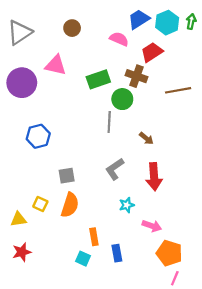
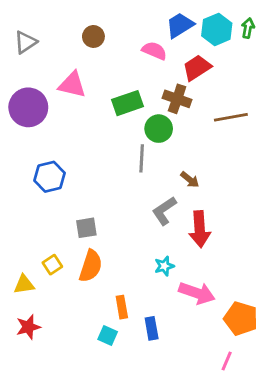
gray triangle: (20, 32) -> (25, 42), size x0.7
gray L-shape: (115, 169) -> (164, 211), moved
yellow square: (40, 204) -> (52, 265), turned 32
pink arrow: (152, 226) -> (197, 293), size x1.4
orange pentagon: (169, 253) -> (241, 318), moved

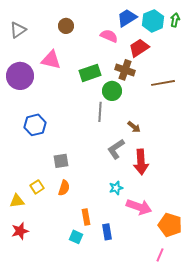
orange semicircle: (91, 266) -> (64, 188), size x0.7

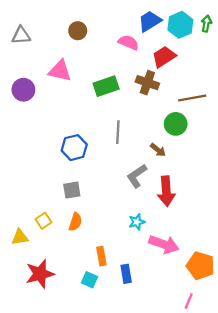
gray triangle: (18, 30) -> (21, 35), turned 30
purple circle: (20, 76) -> (23, 90), size x0.7
green circle: (112, 91) -> (176, 124), moved
blue hexagon: (35, 125) -> (74, 148), moved
red star: (20, 231) -> (40, 274), moved, size x1.4

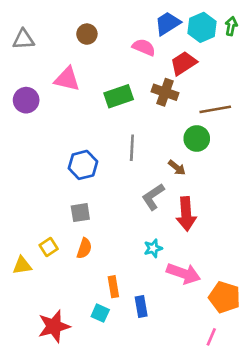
red star: (40, 274) -> (54, 326), moved

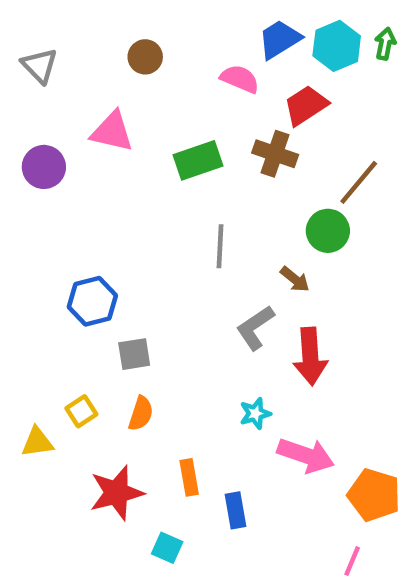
gray triangle: (23, 39) -> (40, 66), turned 50
brown line: (215, 109) -> (359, 182), turned -40
blue hexagon: (83, 165) -> (92, 301), moved
cyan square: (100, 313) -> (167, 548), moved
red star: (54, 326) -> (117, 493), moved

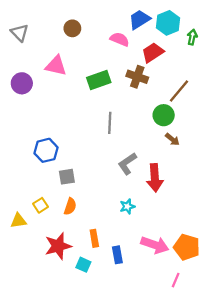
green arrow: (385, 44) -> (192, 37), moved
brown arrow: (295, 279) -> (172, 139), moved
pink arrow: (306, 455) -> (155, 245), moved
cyan square: (167, 548) -> (83, 265), moved

